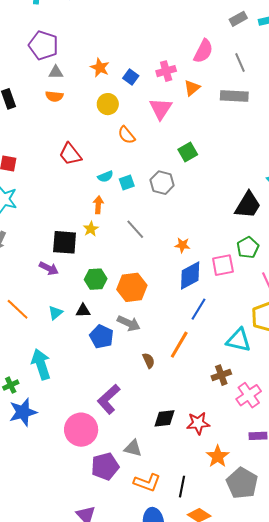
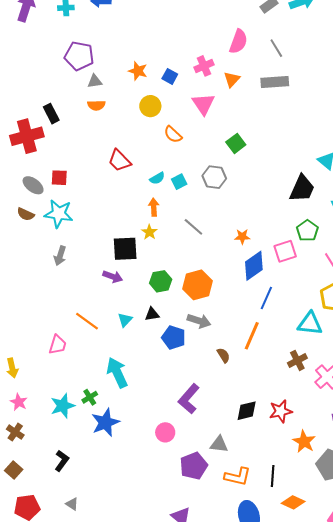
pink circle: (81, 430) -> (165, 432), size x0.6

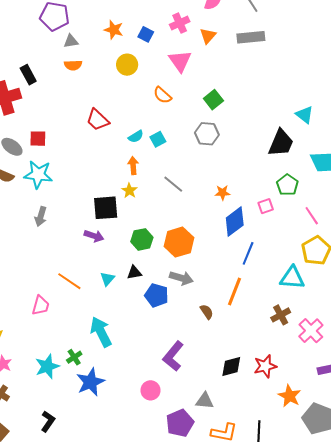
orange semicircle: (173, 134) -> (162, 95), moved
gray hexagon: (214, 177) -> (207, 134), moved
pink square: (285, 251) -> (266, 206), size x0.7

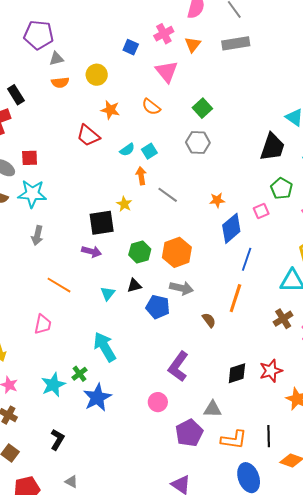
orange star: (114, 30) -> (110, 110), moved
yellow circle: (127, 65) -> (97, 75), moved
orange arrow: (133, 166) -> (141, 176), moved
orange line: (69, 281) -> (59, 285), moved

